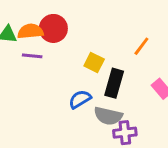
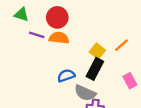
orange semicircle: (30, 31) -> (59, 38), moved
yellow square: (94, 62) -> (97, 51), moved

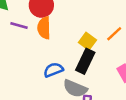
orange semicircle: (59, 38) -> (44, 28), turned -96

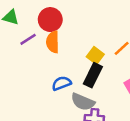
purple line: (19, 25) -> (28, 39), turned -49

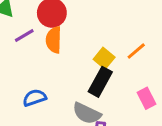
blue semicircle: (62, 83) -> (35, 98), moved

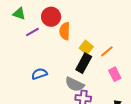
orange semicircle: (54, 40) -> (65, 31), moved
orange line: (136, 51) -> (107, 51), moved

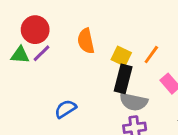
green triangle: (19, 14) -> (20, 55), moved
red circle: (51, 17) -> (35, 30), moved
gray semicircle: (75, 84) -> (134, 102), moved

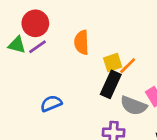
orange line: (151, 55) -> (128, 66), moved
yellow square: (121, 56) -> (113, 62), turned 36
gray semicircle: (134, 102) -> (134, 106), moved

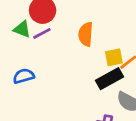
black rectangle: (111, 84) -> (109, 79), turned 30
blue semicircle: (51, 103) -> (24, 76), moved

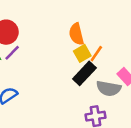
orange semicircle: (86, 34) -> (76, 34), moved

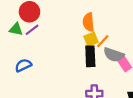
black rectangle: (84, 73) -> (90, 56), turned -54
gray semicircle: (109, 88) -> (114, 55), moved

